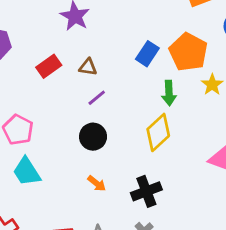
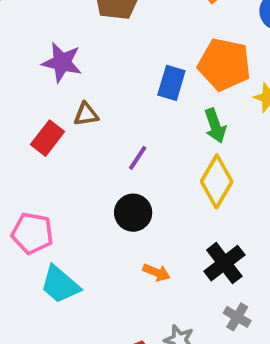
brown triangle: (88, 67) -> (86, 114), moved
purple line: (97, 98) -> (138, 158), moved

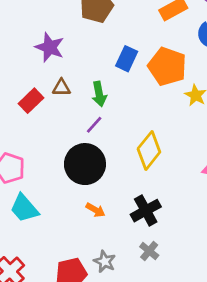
blue rectangle: (171, 83) -> (127, 59), moved
green arrow: (215, 126) -> (99, 94), moved
black circle: (133, 213) -> (85, 164), size x1.5

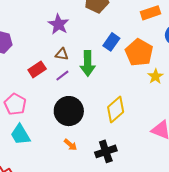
green arrow: (99, 94) -> (88, 63), size x1.4
red rectangle: (31, 101) -> (37, 69), moved
purple line: (94, 125) -> (62, 76), moved

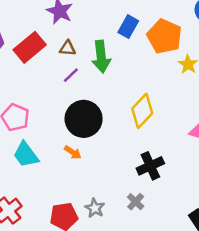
red rectangle: (37, 69) -> (30, 47), moved, size x1.4
orange arrow: (70, 145) -> (73, 152), moved
black cross: (106, 151) -> (150, 166), moved

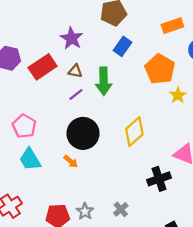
blue rectangle: (128, 27) -> (122, 46), moved
black cross: (150, 166) -> (159, 179), moved

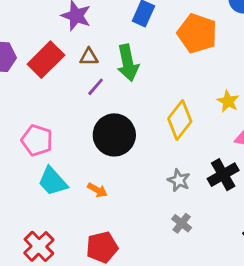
yellow star: (178, 95) -> (228, 101), moved
orange arrow: (71, 161) -> (97, 190), moved
gray star: (85, 211) -> (179, 180), moved

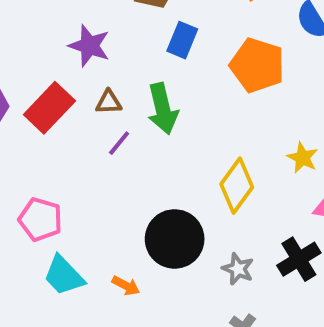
black circle: (114, 135) -> (175, 239), moved

